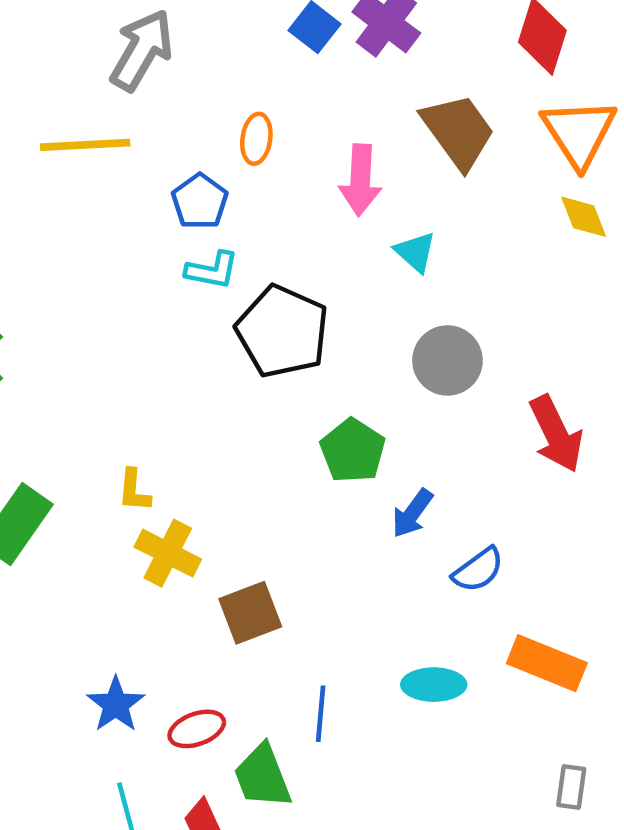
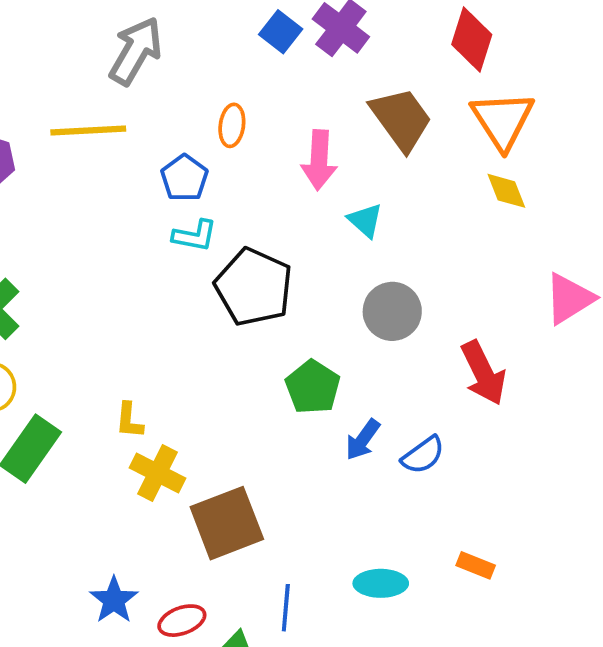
blue semicircle: (478, 570) -> (423, 455), moved
brown square: (250, 613) -> (227, 523), size x1.4
orange rectangle: (547, 663) -> (476, 565), size x0.6

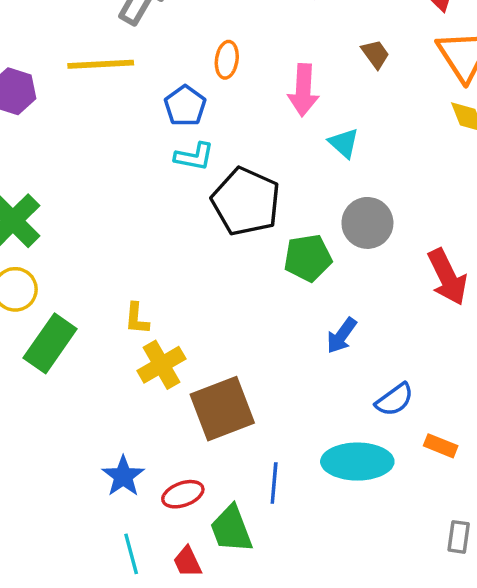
brown trapezoid: (401, 119) -> (375, 54), size x0.5
green pentagon: (313, 387) -> (308, 258), moved, turned 30
blue semicircle: (423, 455) -> (394, 400), moved
yellow cross: (157, 473) -> (161, 365), turned 33
cyan ellipse: (381, 583) -> (357, 462), size x1.5

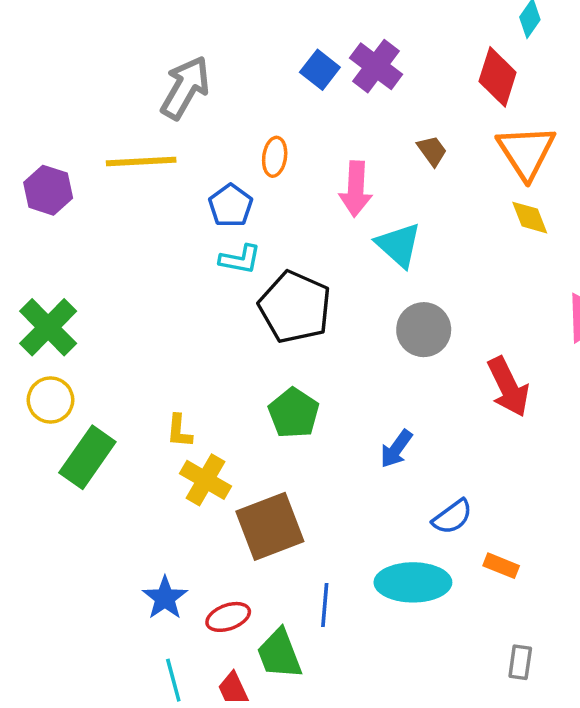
cyan triangle: (344, 143) -> (399, 245), size x1.4
green pentagon: (308, 258) -> (294, 413), moved, turned -30
yellow cross: (161, 365) -> (205, 480), turned -30

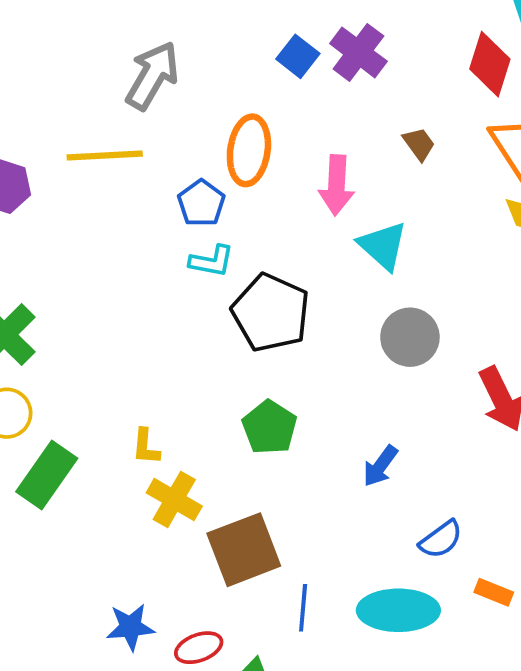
orange ellipse: (275, 157) -> (249, 150), size x1.6
blue star: (165, 598) -> (130, 627), turned 30
blue line: (325, 605) -> (303, 608), moved

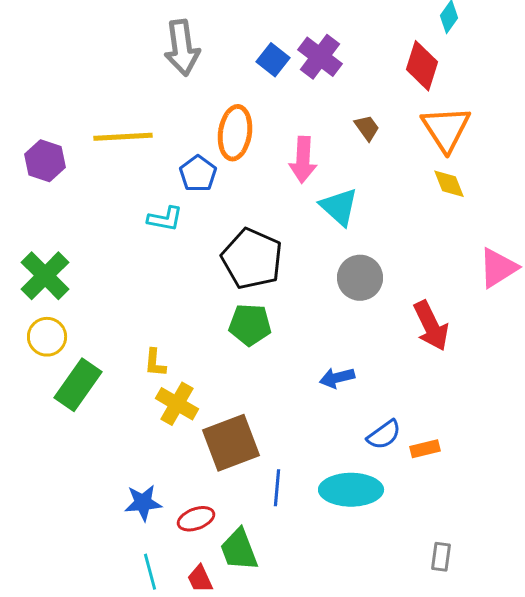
gray arrow: (152, 76) -> (182, 48), moved, turned 142
cyan L-shape: (212, 261) -> (165, 219), moved
green pentagon: (270, 427) -> (250, 325), moved, turned -30
blue arrow: (380, 466) -> (337, 378), turned 40
orange rectangle: (494, 592) -> (425, 449), moved, turned -36

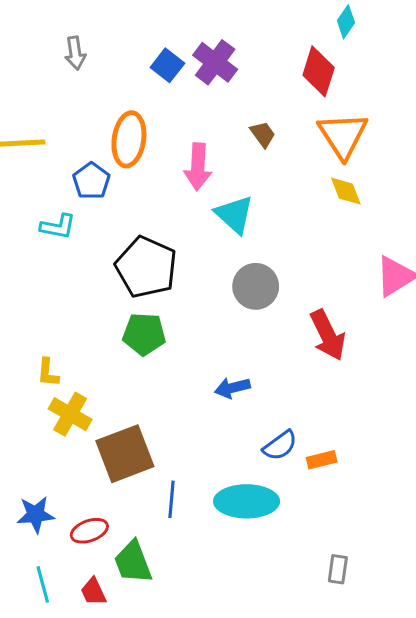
gray arrow: (182, 48) -> (75, 53), size x0.6

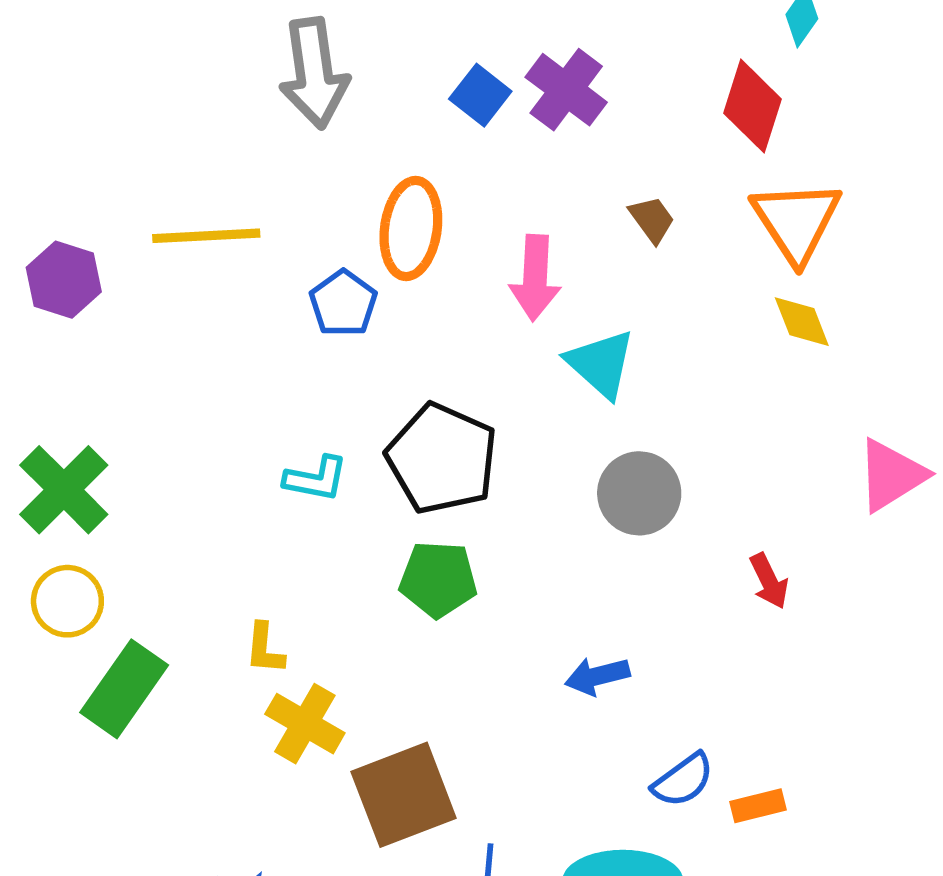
gray arrow: (75, 53) -> (314, 73), size x1.8
cyan L-shape: (58, 227) -> (316, 479), moved
red arrow: (328, 335) -> (769, 581), size x0.6

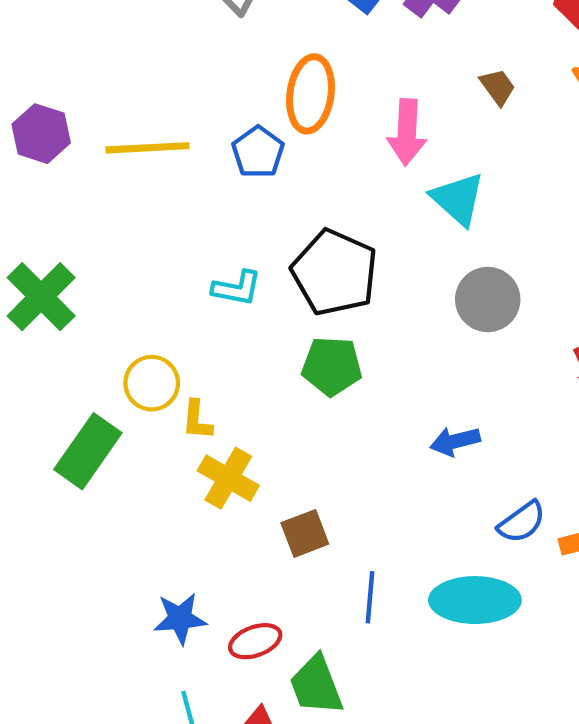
yellow line: (206, 236) -> (147, 148), moved
yellow circle: (67, 601) -> (152, 383), moved
brown square: (404, 795) -> (305, 533), size x0.6

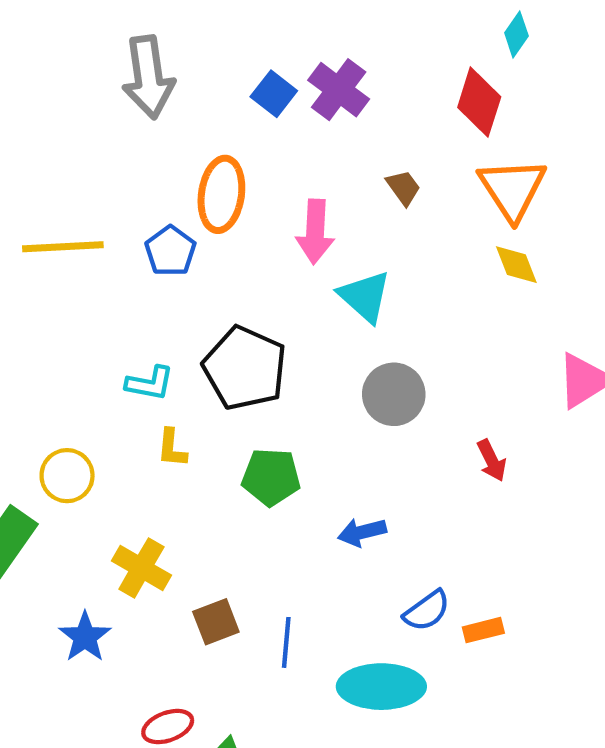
green pentagon: (332, 366) -> (271, 477), moved
yellow L-shape: (197, 420) -> (172, 448), moved
blue line: (370, 597) -> (286, 642), moved
blue star: (180, 618) -> (85, 637), moved, turned -30

